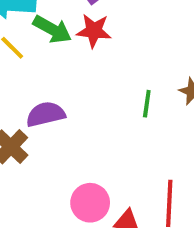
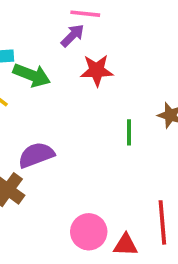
red star: (94, 31) -> (97, 70), moved

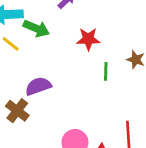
red star: (97, 70) -> (88, 39), moved

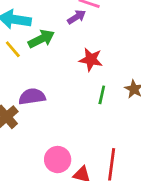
green arrow: (36, 28) -> (41, 39), turned -60

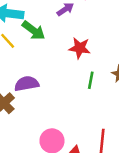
green arrow: (41, 39) -> (34, 30), turned 65

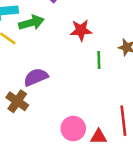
green arrow: (34, 30) -> (31, 23), turned -40

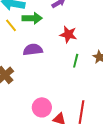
purple semicircle: (36, 77) -> (33, 50), moved

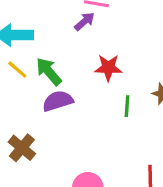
green arrow: (32, 18) -> (49, 71), moved, turned -120

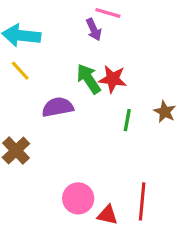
purple arrow: (85, 21) -> (94, 30), turned 100
green arrow: (49, 71) -> (89, 79), moved

